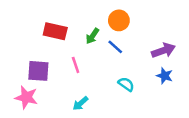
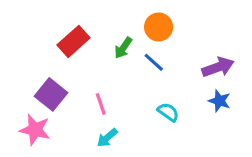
red rectangle: (55, 31) -> (73, 41), turned -55
pink line: (76, 65) -> (101, 104), moved
purple square: (38, 71) -> (51, 94), turned 35

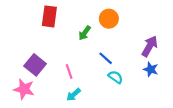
red rectangle: (73, 41) -> (49, 16), moved, turned -40
blue line: (154, 62) -> (106, 58), moved
purple arrow: (218, 67) -> (150, 46), turned -40

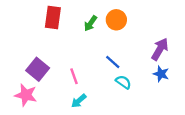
green arrow: (85, 33) -> (90, 23), moved

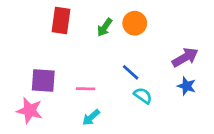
purple arrow: (160, 49) -> (185, 57), turned 30
purple square: (38, 69) -> (43, 81), turned -35
pink line: (74, 76) -> (86, 89), turned -70

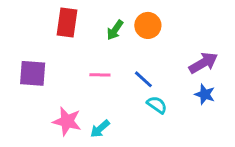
purple square: (43, 81) -> (33, 73), moved
pink line: (86, 89) -> (100, 75), moved
pink star: (30, 111) -> (67, 121), moved

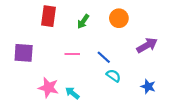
orange circle: (148, 25) -> (119, 18), moved
blue star: (205, 94) -> (148, 86), moved
cyan arrow: (100, 129) -> (72, 93), turned 80

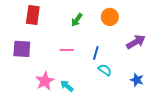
red rectangle: (48, 16) -> (33, 15), moved
blue line: (104, 57) -> (96, 53), turned 64
pink star: (48, 88) -> (45, 81), turned 30

